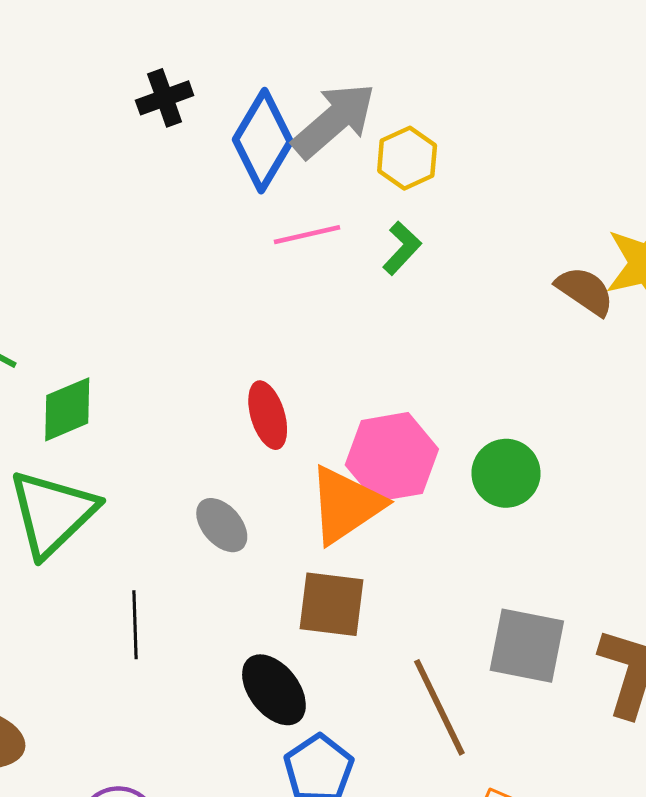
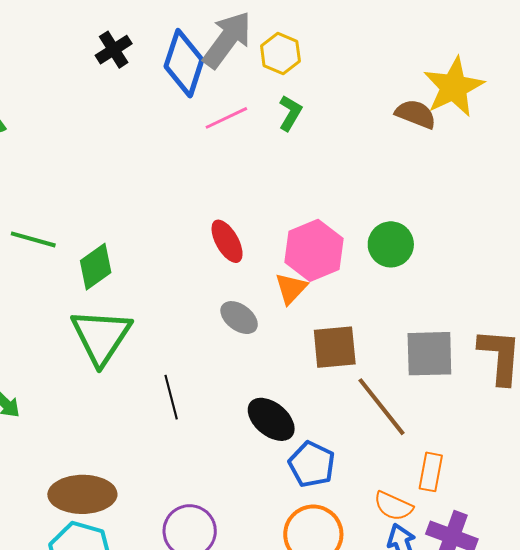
orange triangle: (346, 505) -> (291, 288), size x0.6
gray ellipse: (222, 525) -> (239, 318), moved
brown square: (332, 604) -> (335, 347), moved

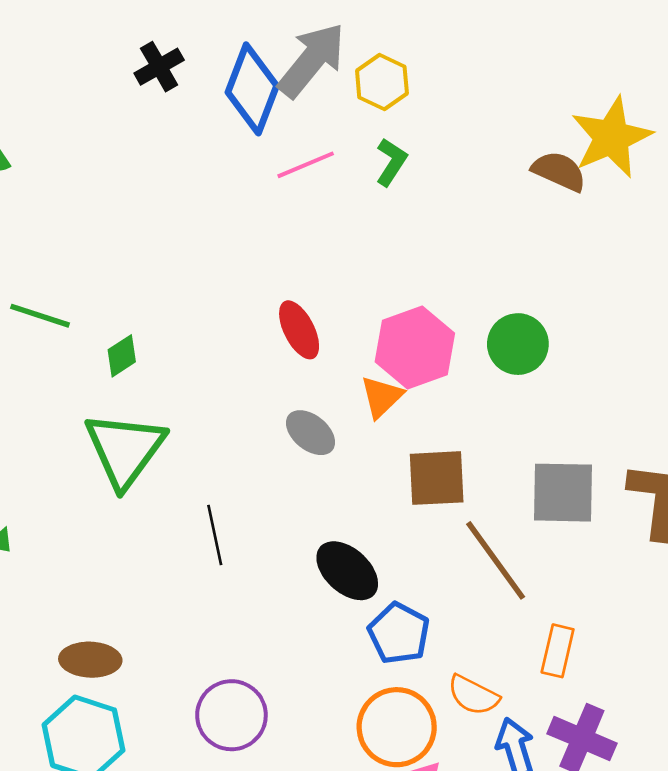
green diamond: (96, 267) -> (122, 356), size x0.7
brown ellipse: (82, 494) -> (90, 660), size x0.7
orange semicircle: (393, 506) -> (473, 695), moved

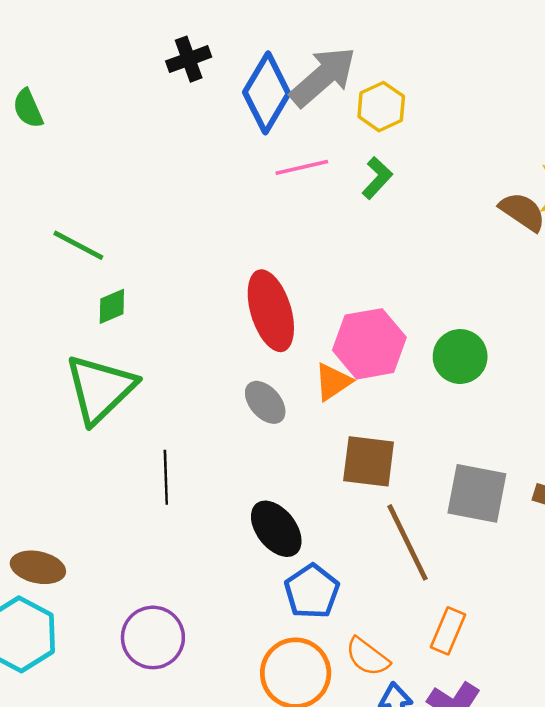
green line: (40, 316) -> (78, 245), moved
red ellipse: (299, 330) -> (271, 311), size x1.5

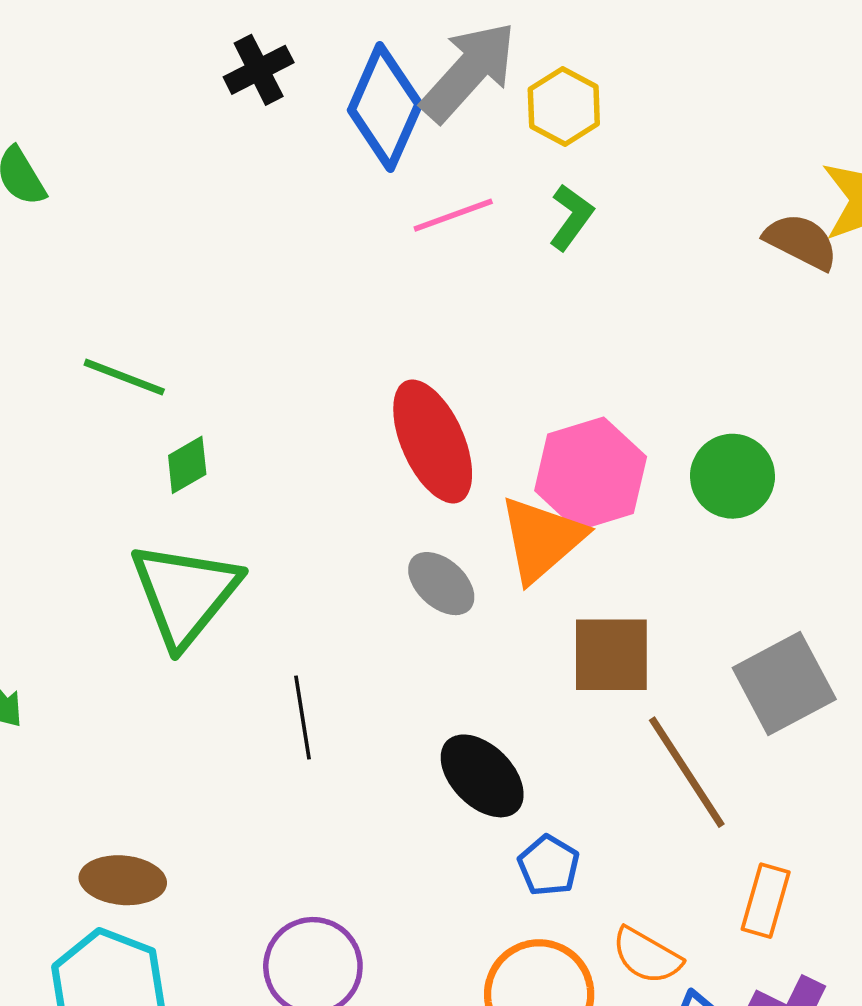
orange triangle: (333, 382) -> (542, 539), size x1.5
gray square: (477, 493) -> (784, 684), turned -32
blue pentagon: (312, 591) -> (549, 866), size x0.7

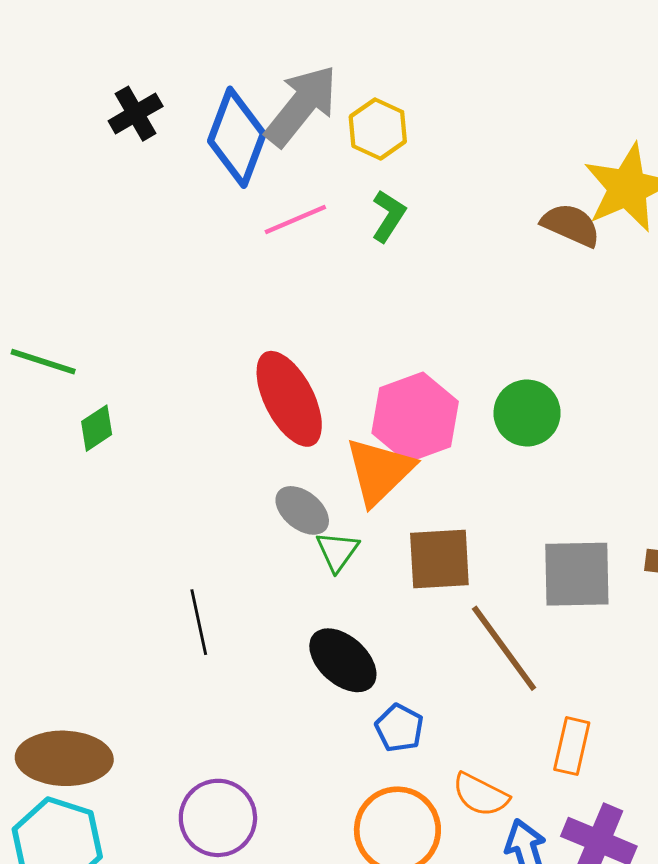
green triangle: (185, 594) -> (337, 551), moved, size x0.5
gray square: (784, 684) -> (577, 574), turned 30
brown ellipse: (123, 880) -> (64, 758), size x1.4

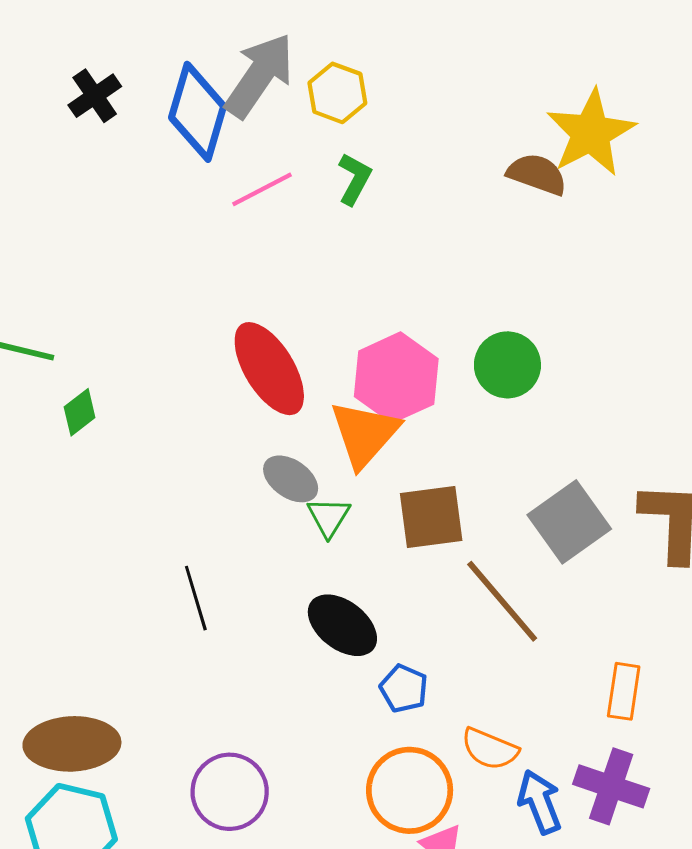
gray square: (577, 574) -> (569, 522), turned -30
orange rectangle: (572, 746) -> (624, 691), moved

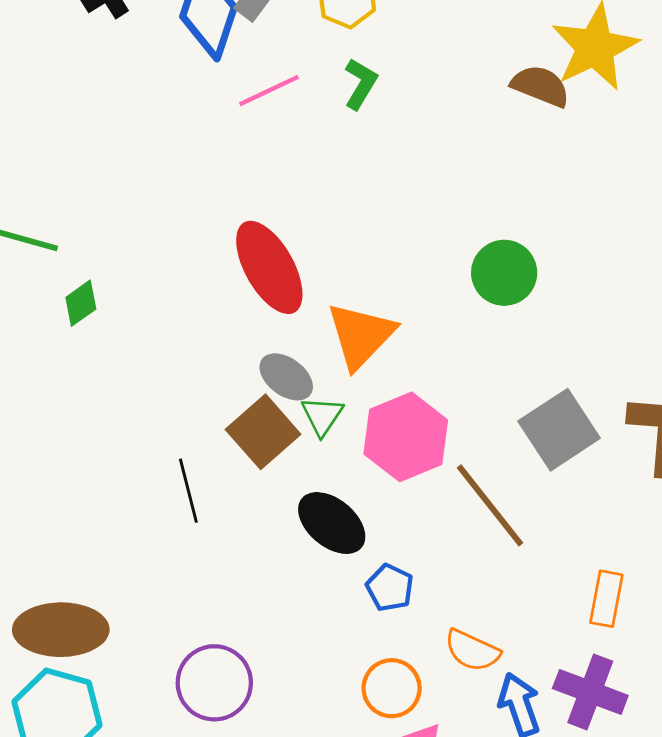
pink hexagon: (396, 378) -> (406, 437), moved
brown square: (431, 517) -> (263, 432), moved, turned -36
orange circle: (410, 790) -> (392, 688), size x0.7

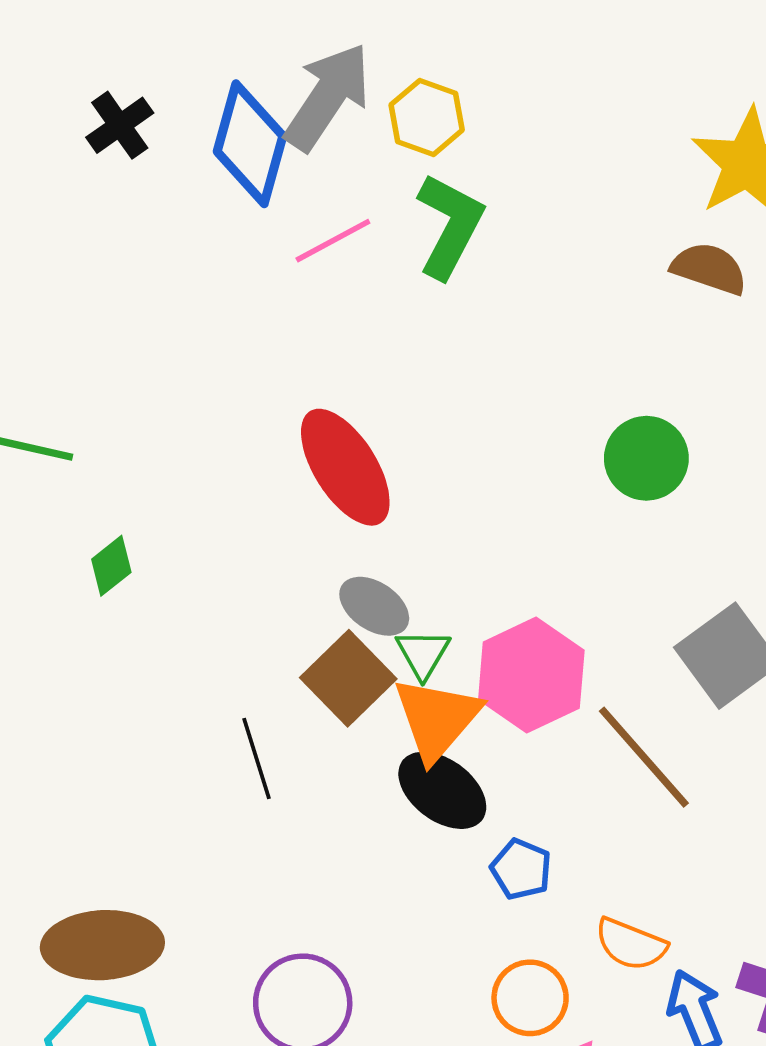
green L-shape: (361, 84) -> (450, 226), size x1.6
brown semicircle: (540, 86) -> (709, 269), moved
green diamond: (81, 303) -> (111, 566), moved
orange triangle: (361, 335) -> (437, 719), moved

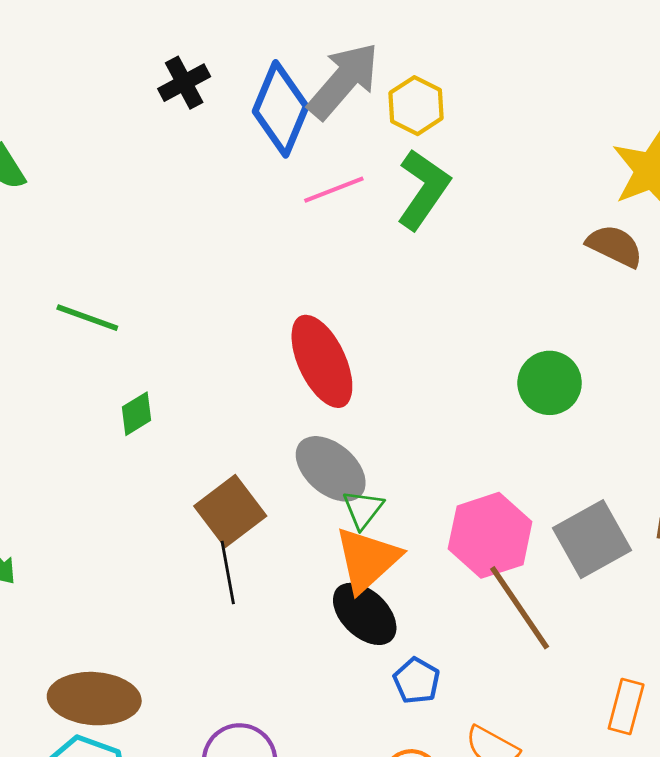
gray ellipse: (374, 606) -> (331, 469), size x1.4
pink hexagon: (531, 675) -> (490, 535), moved
brown square: (348, 678) -> (230, 511), moved

